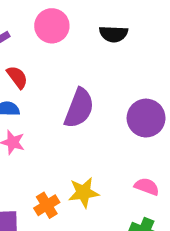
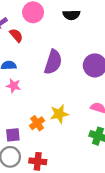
red semicircle: (17, 77) -> (16, 35), moved

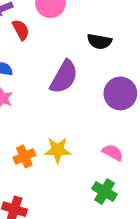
black semicircle: (71, 15) -> (99, 41), moved

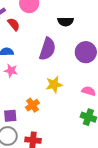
yellow star: (58, 150) -> (54, 85), moved

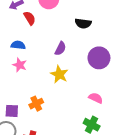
purple semicircle: (47, 49) -> (60, 49), size x0.6
yellow star: (54, 85) -> (59, 74), moved, turned 30

